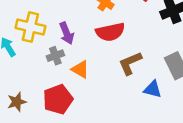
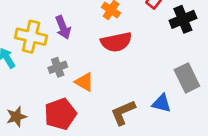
purple arrow: (67, 33) -> (63, 27), moved
brown L-shape: (130, 63) -> (123, 113), moved

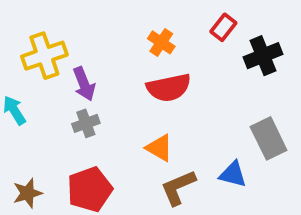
purple arrow: (63, 27) -> (84, 84), moved
yellow cross: (31, 37) -> (44, 56), moved, turned -32
orange triangle: (84, 82) -> (159, 148), moved

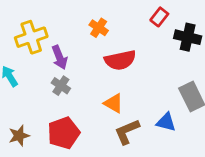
orange cross: (161, 42) -> (99, 28), moved
black cross: (263, 56) -> (188, 37), turned 35
gray cross: (86, 123) -> (61, 86), turned -36

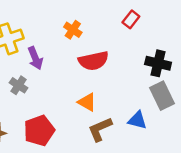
black cross: (188, 37) -> (158, 63), moved
gray cross: (61, 86) -> (19, 85), moved

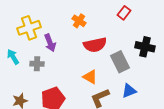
gray cross: (19, 85) -> (37, 64), turned -32
gray rectangle: (162, 96) -> (120, 62), moved
blue triangle: (137, 120) -> (129, 91), turned -35

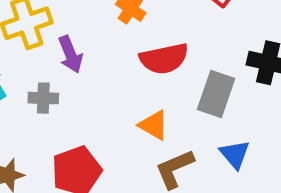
gray rectangle: (120, 62) -> (216, 94), turned 45
blue triangle: (129, 91) -> (235, 154), turned -49

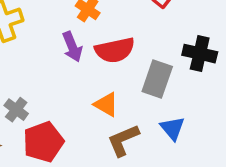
purple arrow: (70, 54) -> (72, 47), moved
gray cross: (43, 98) -> (16, 110), moved, turned 35

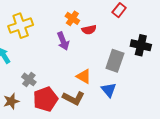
red semicircle: (115, 50) -> (89, 30), moved, size x0.6
blue triangle: (173, 128) -> (109, 90), moved
brown L-shape: (123, 140) -> (73, 98), moved, turned -130

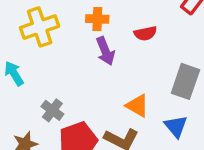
orange cross: (72, 18) -> (97, 19), moved, turned -32

